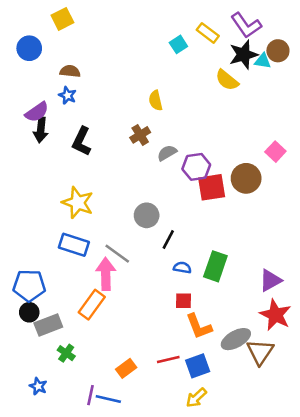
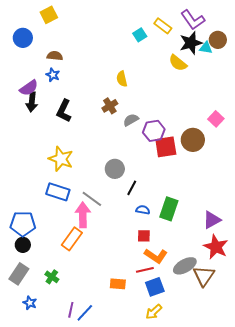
gray rectangle: (48, 325) -> (19, 274), moved, turned -35
orange L-shape: (199, 326) -> (156, 256), turned -35
red line: (168, 359) -> (145, 270), moved
orange rectangle: (126, 368) -> (118, 284), moved, turned 42
blue line: (108, 399) -> (85, 313), turned -60

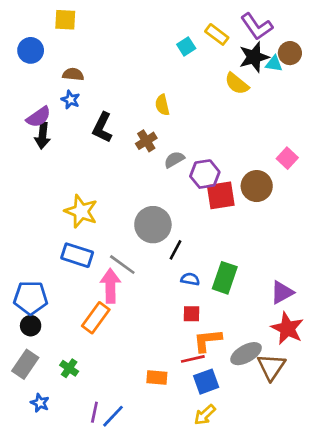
yellow square: (49, 15) -> (65, 20), turned 30
black L-shape: (64, 111) -> (102, 128), moved
gray circle: (115, 169) -> (153, 225), size x1.4
orange L-shape: (156, 256) -> (207, 340), turned 140

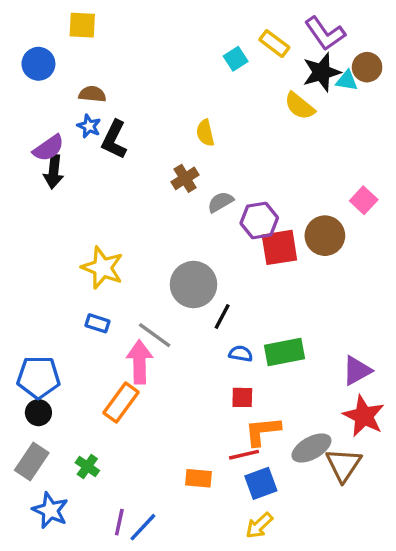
black L-shape: (102, 128) -> (114, 140), moved
blue rectangle: (77, 255) -> (97, 323), size x0.6
green rectangle: (225, 278) -> (284, 352), turned 60
blue star: (40, 403) -> (50, 510), size x1.5

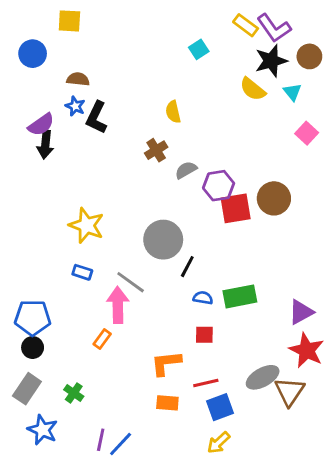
yellow rectangle: (274, 44) -> (246, 25), moved
cyan triangle: (347, 81) -> (292, 92), moved, turned 42
pink square: (364, 200) -> (307, 133), moved
orange rectangle: (121, 402) -> (102, 339), size x0.6
orange L-shape: (263, 431) -> (166, 363), moved

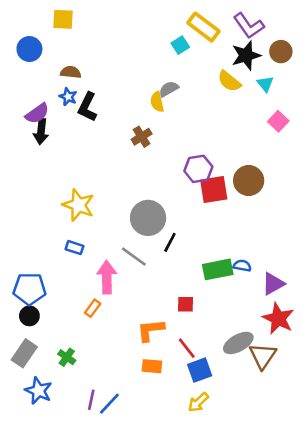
yellow rectangle: (246, 25) -> (203, 27), moved, size x1.4
gray semicircle: (186, 170) -> (169, 89), moved
gray line: (131, 282) -> (134, 257), moved
blue semicircle: (203, 298) -> (242, 266), moved
red line: (206, 383) -> (187, 348), turned 65

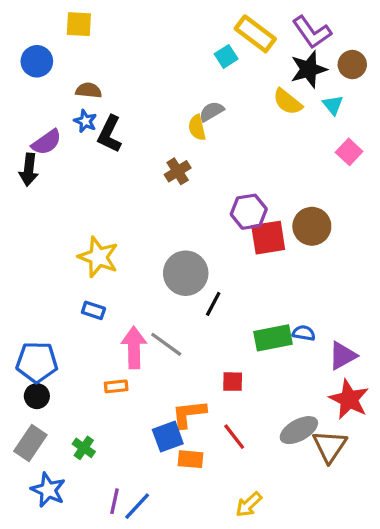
black arrow: (41, 132) -> (29, 170), moved
gray line: (134, 257) -> (166, 344), moved
orange rectangle: (93, 308) -> (116, 386), turned 48
blue square: (200, 370) -> (168, 437), moved

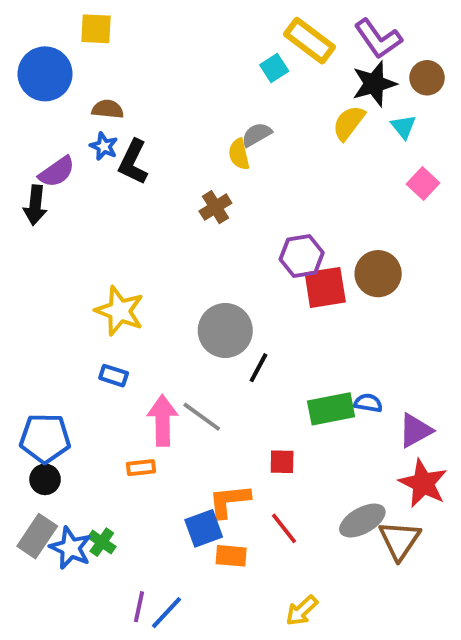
blue circle: (37, 61) -> (45, 74), size x1.4
yellow semicircle: (288, 102) -> (349, 123), turned 88
blue star: (48, 490) -> (70, 548), moved

